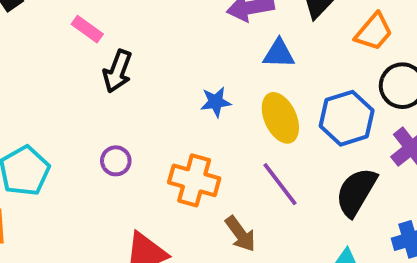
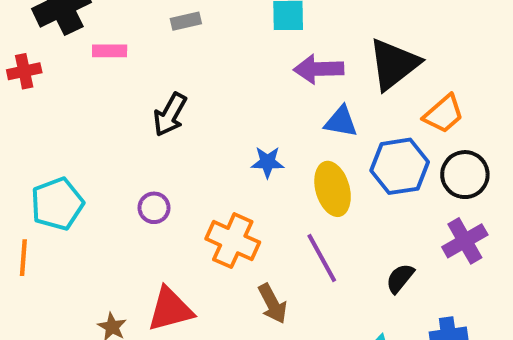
pink rectangle: (87, 29) -> (110, 51), moved, turned -44
blue hexagon: (347, 118) -> (400, 166), moved
black semicircle: (356, 192) -> (400, 278), size x0.6

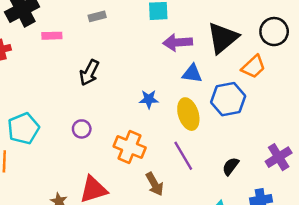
black circle: (465, 175) -> (274, 32), moved
purple cross: (465, 241) -> (279, 157), moved

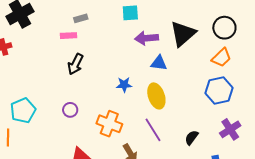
pink rectangle: (52, 36) -> (69, 36), moved
orange trapezoid: (253, 67) -> (221, 58), moved
blue hexagon: (228, 99) -> (219, 90), moved

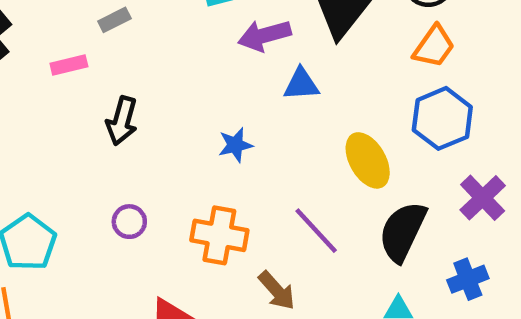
pink rectangle: (69, 36) -> (69, 65), moved
yellow ellipse: (156, 96) -> (368, 160), moved
black semicircle: (192, 138) -> (403, 232), size x1.8

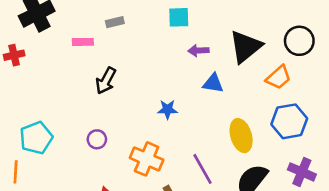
purple arrow: (264, 35) -> (198, 51), size x0.7
orange trapezoid: (434, 46) -> (278, 77), moved
purple cross: (483, 198) -> (302, 172), turned -36

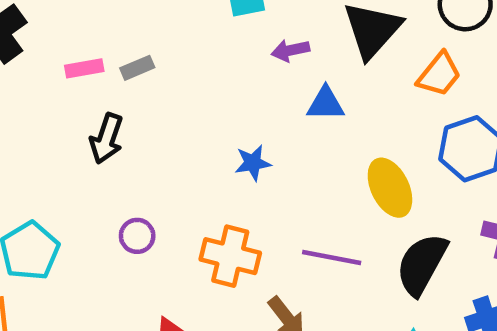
gray rectangle: (115, 22) -> (137, 68), moved
black arrow: (106, 81) -> (107, 139), moved
purple line: (202, 169) -> (332, 258), turned -40

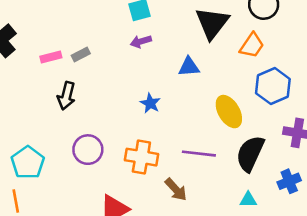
purple arrow: (290, 50) -> (141, 41), moved
blue star: (253, 163) -> (150, 103), turned -30
purple circle: (137, 236) -> (88, 150), size x1.5

